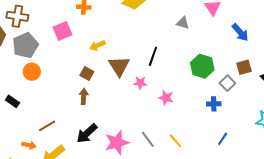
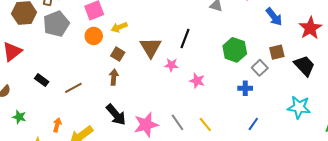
yellow arrow: (97, 45) -> (119, 27), moved
orange circle: (32, 72) -> (94, 36), moved
brown line: (47, 126) -> (73, 88), moved
black arrow: (87, 133) -> (116, 115), turned -90
orange arrow: (29, 145) -> (57, 125), turned -88

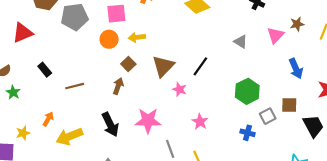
pink star: (197, 81) -> (200, 122), moved
green star: (19, 117) -> (13, 92), moved
pink star: (146, 125) -> (148, 121), moved

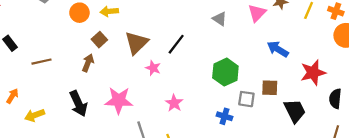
blue arrow: (296, 69) -> (278, 49), turned 144
gray square: (268, 116) -> (246, 99), turned 35
yellow arrow: (69, 137) -> (35, 115), size x0.7

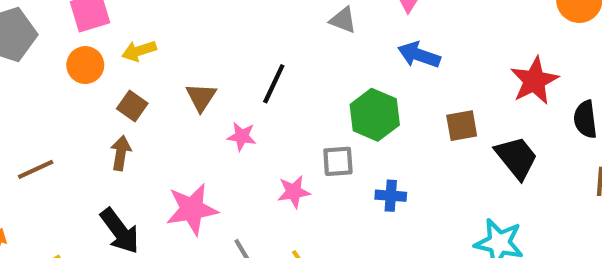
brown triangle: (136, 43) -> (201, 97), size x0.7
blue arrow: (278, 49) -> (419, 55), moved
gray square: (246, 99) -> (338, 161), moved
pink star: (174, 103) -> (294, 192), turned -30

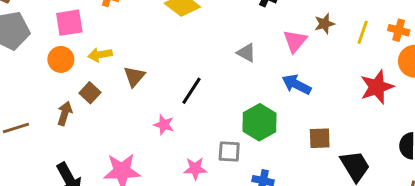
red star: (534, 81) -> (377, 87), moved
brown triangle: (201, 97) -> (134, 76), moved
brown arrow: (121, 153) -> (65, 113), moved

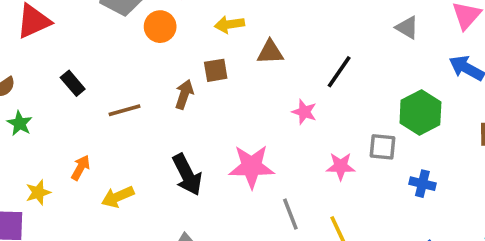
orange circle: (61, 59) -> (160, 27), moved
brown triangle: (134, 76) -> (270, 52), turned 45
brown square: (90, 93) -> (216, 70), turned 36

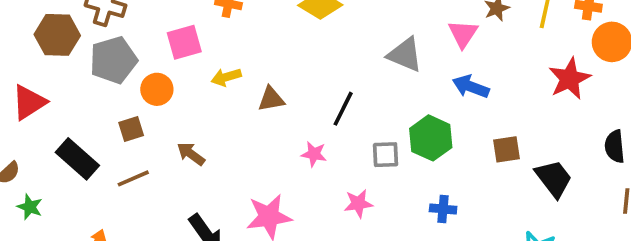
gray triangle: (407, 28) -> (405, 55), size x1.5
brown square: (216, 70) -> (131, 129), moved
black rectangle: (73, 83) -> (77, 159), size x1.6
brown arrow: (184, 94) -> (191, 154), turned -64
gray square: (382, 147) -> (386, 155), moved

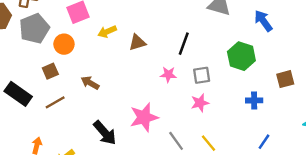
blue arrow: (471, 87) -> (263, 21), turned 40
brown square: (507, 149) -> (285, 79), moved
gray square: (386, 155) -> (202, 75), moved

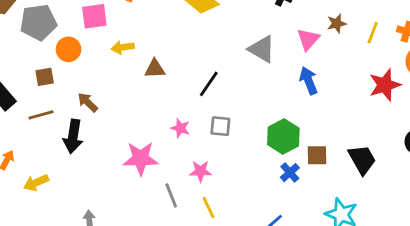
green hexagon: (241, 56) -> (283, 136), moved
pink star: (168, 74) -> (180, 128), moved
blue cross: (254, 100) -> (290, 173), moved, turned 35
pink star: (200, 103) -> (200, 171), moved
black arrow: (105, 133) -> (73, 136), moved, turned 36

